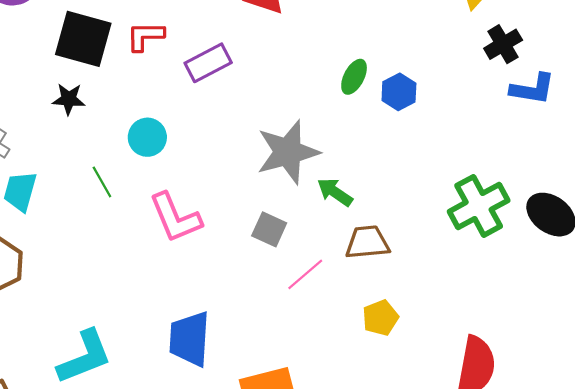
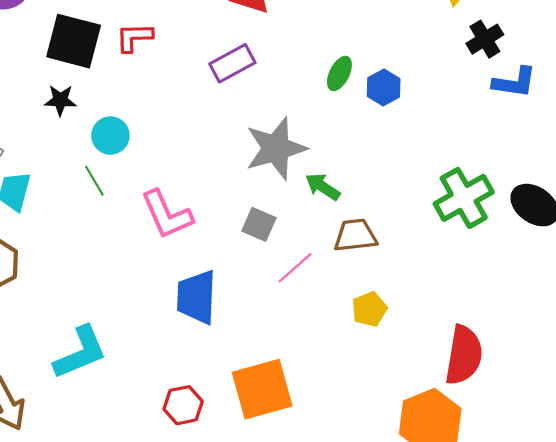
purple rectangle: (208, 63) -> (232, 63), moved
cyan circle: (147, 137) -> (110, 136), moved
blue trapezoid: (190, 339) -> (196, 297), moved

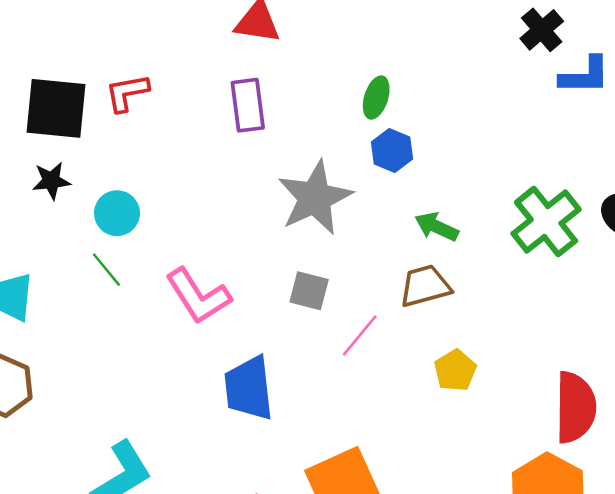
purple rectangle: (232, 63) -> (248, 105), turned -60
blue hexagon: (384, 87) -> (392, 151), moved
green arrow: (323, 187) -> (437, 227), moved

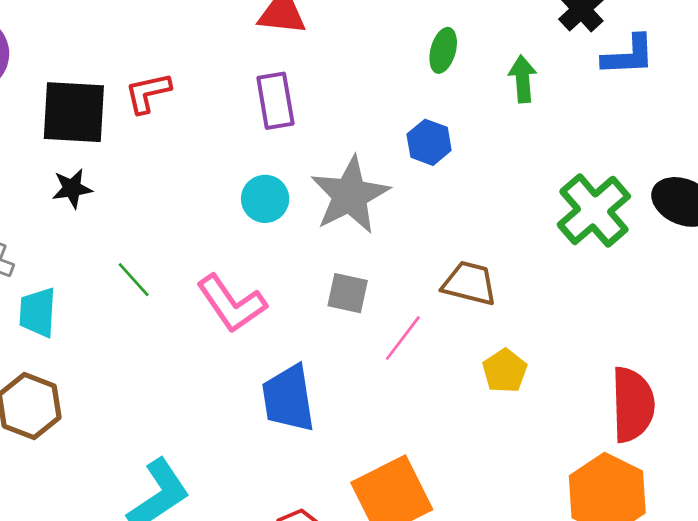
green ellipse: (376, 97) -> (443, 50), moved
cyan circle: (117, 213) -> (265, 199), moved
green arrow: (437, 227) -> (523, 79), moved, turned 63
brown trapezoid: (425, 286) -> (469, 283), turned 32

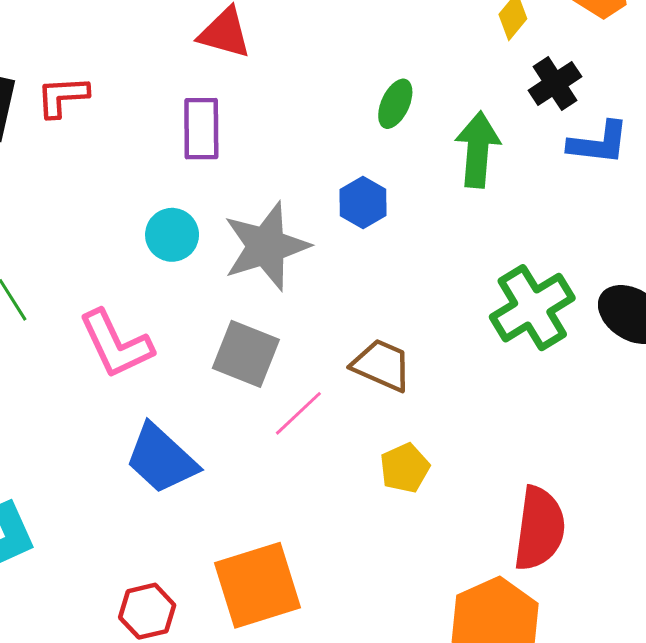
green arrow: (523, 79) -> (478, 150), size x1.4
gray square: (348, 293) -> (246, 354), size x1.4
blue trapezoid: (288, 398) -> (161, 459), turned -48

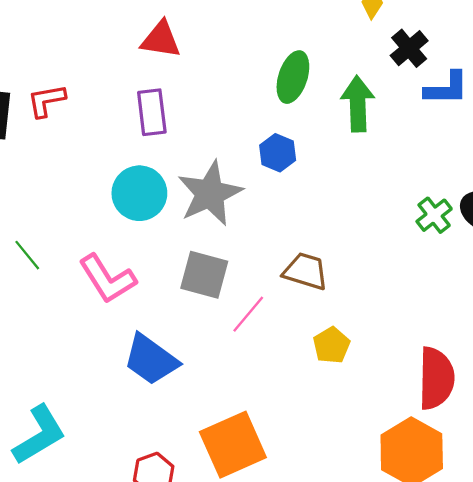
green ellipse: (395, 104) -> (293, 77), size x1.4
cyan circle: (172, 235) -> (139, 193), size x1.4
green cross: (532, 308) -> (434, 215), moved, size x0.6

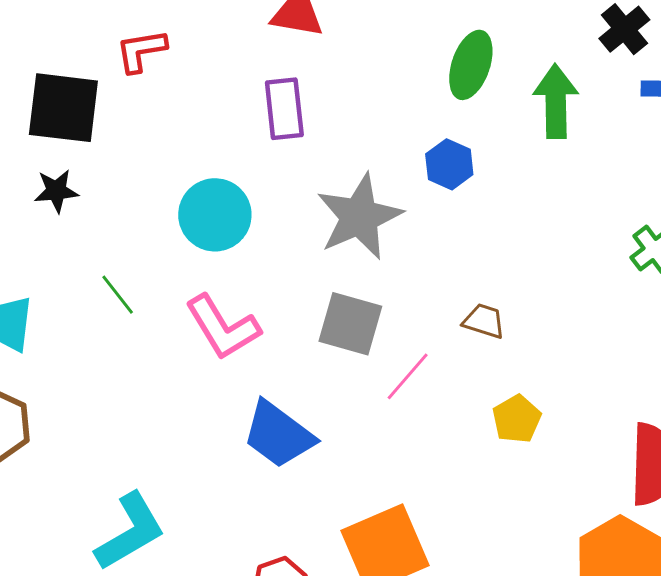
red L-shape: (46, 101) -> (141, 51), moved
cyan circle: (139, 193) -> (215, 215), moved
brown trapezoid: (306, 271) -> (484, 321), size x0.7

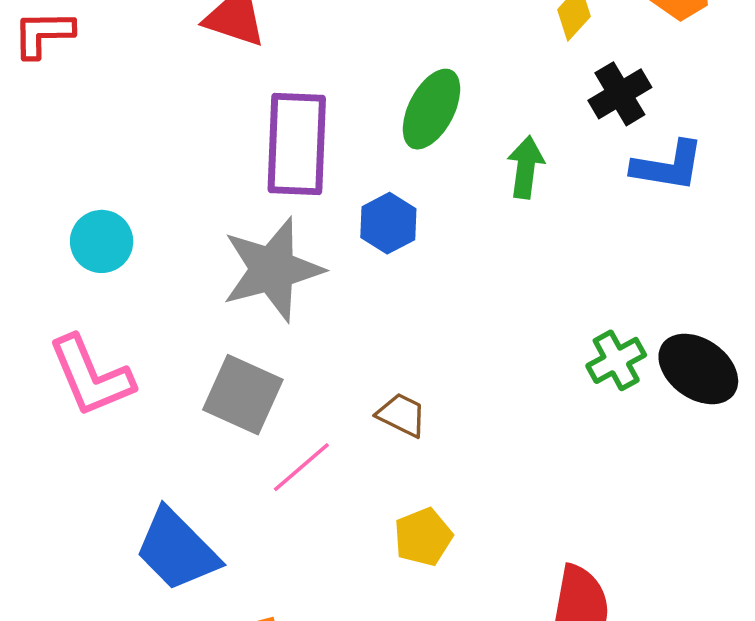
green arrow: (556, 101) -> (526, 167), size x0.7
purple rectangle: (284, 109) -> (297, 144), moved, size x1.4
cyan circle: (215, 215) -> (102, 241), size x0.7
blue trapezoid: (279, 435) -> (177, 550), moved

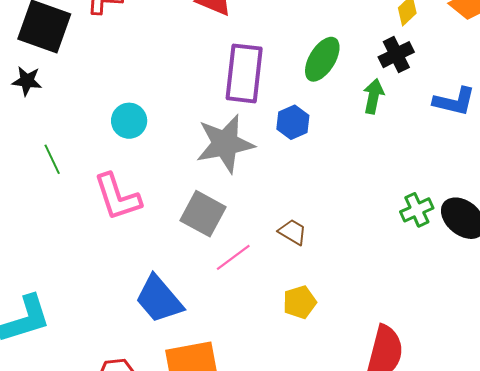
black cross: (620, 94) -> (396, 55), moved

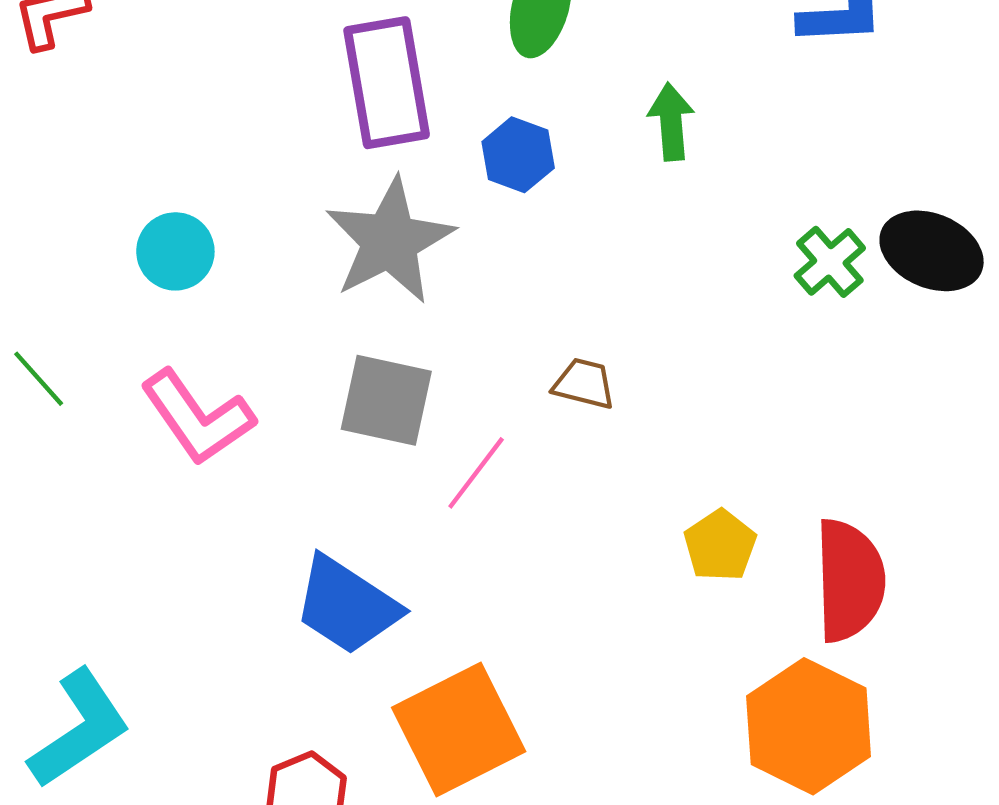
green arrow: (373, 96) -> (671, 122), moved
yellow pentagon: (300, 302) -> (720, 545), moved

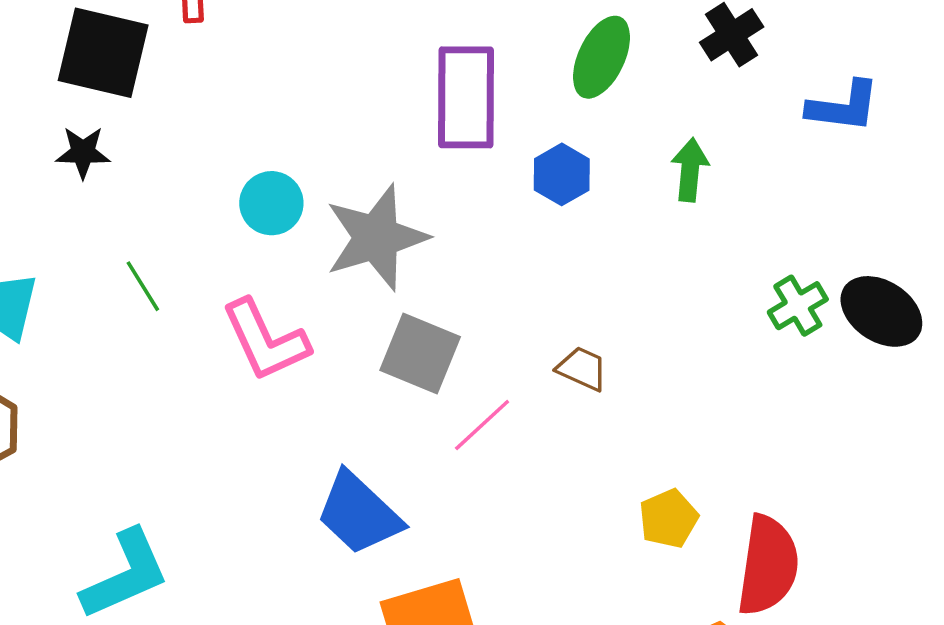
gray star: (390, 241) -> (376, 238), moved

